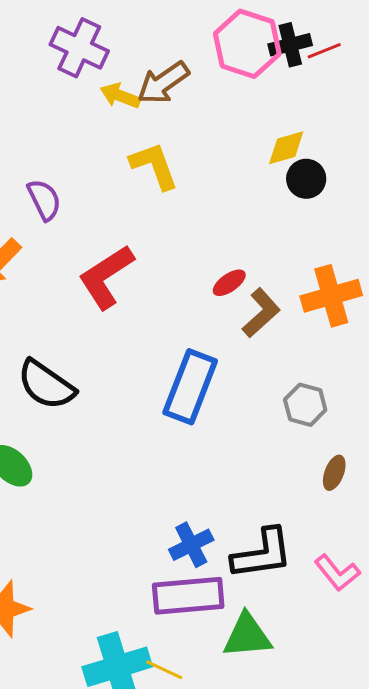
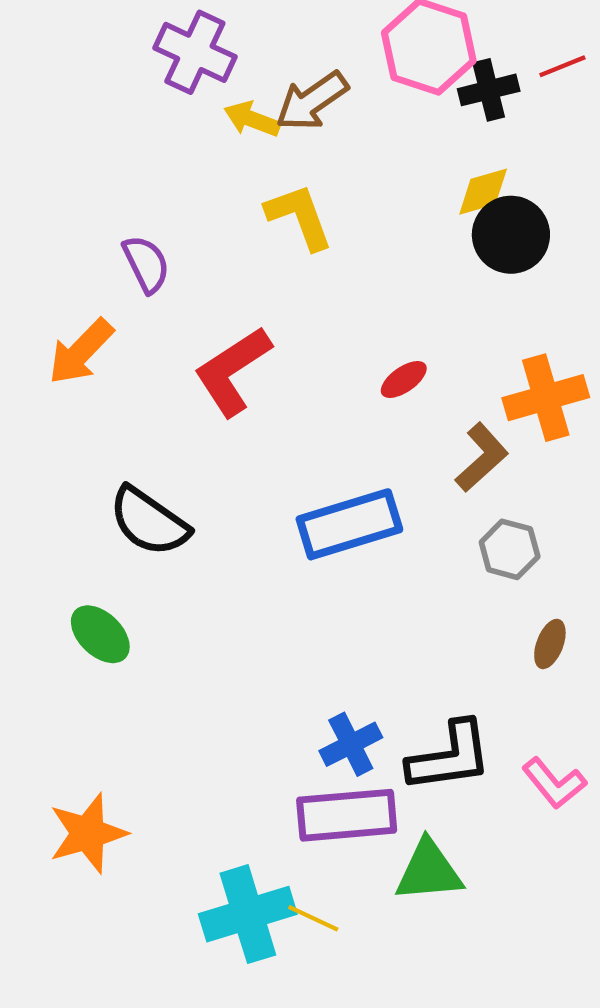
black cross: (290, 45) -> (489, 90), moved
red line: (324, 51) -> (562, 66), moved
black circle: (306, 179) -> (511, 235), size x1.4
brown L-shape: (261, 313) -> (482, 457), moved
blue rectangle: (190, 387) -> (349, 524), turned 52

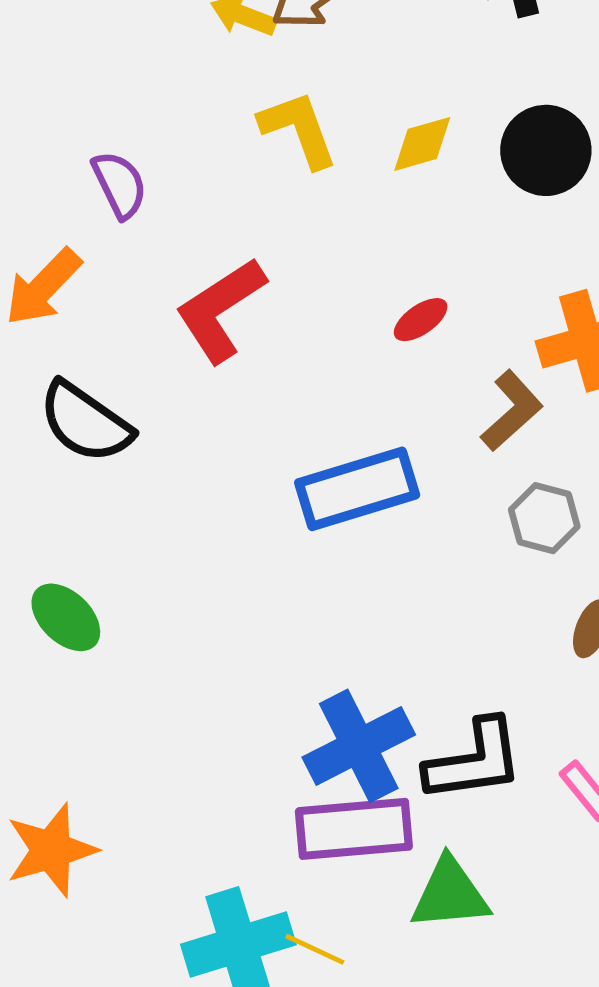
yellow diamond: (483, 192) -> (422, 144), moved
black semicircle: (149, 521) -> (85, 422), moved
blue cross: (351, 744) -> (359, 746), size x1.5

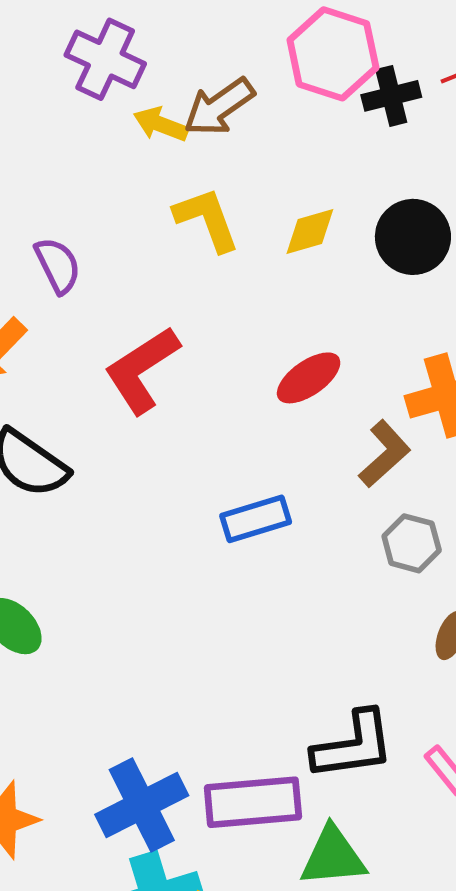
red ellipse: (421, 320) -> (309, 378), size x1.4
blue rectangle: (357, 489) -> (256, 519), size x0.7
blue cross: (359, 746) -> (142, 805), moved

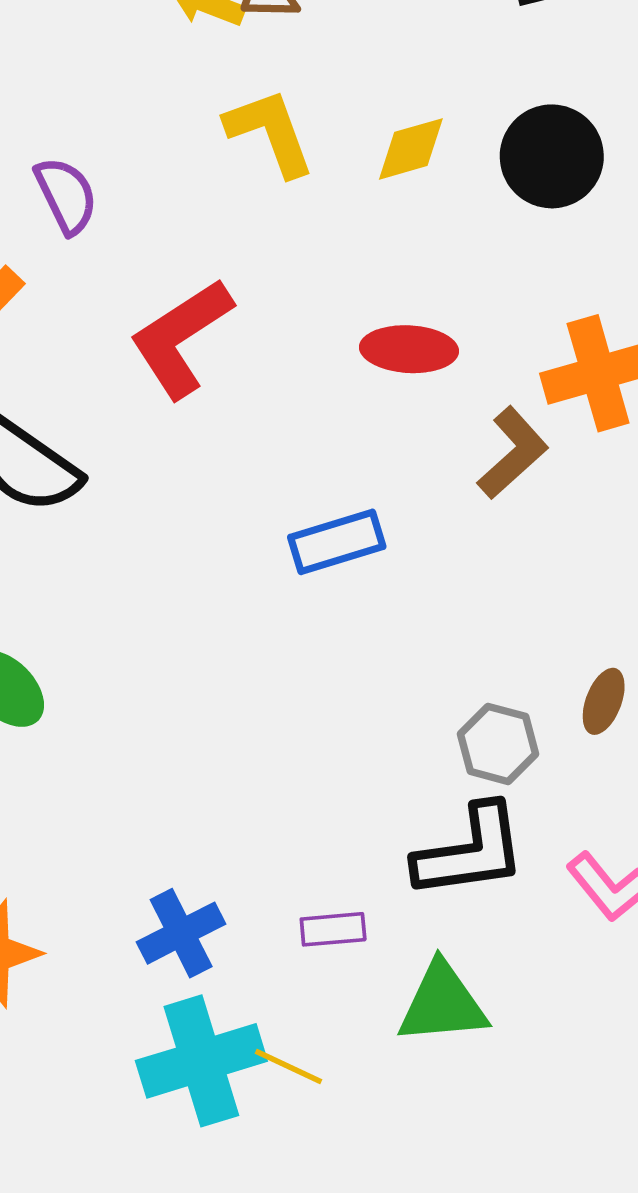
red ellipse: (309, 378) -> (409, 349), turned 38
gray hexagon: (412, 543) -> (498, 744), moved
purple rectangle: (253, 802) -> (333, 929), size x0.5
blue cross: (142, 805) -> (181, 933), size x0.7

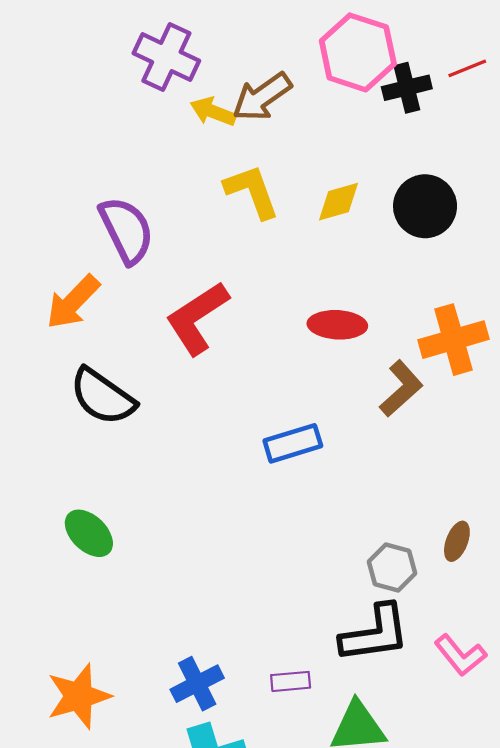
purple semicircle: (66, 195) -> (126, 230), size x1.4

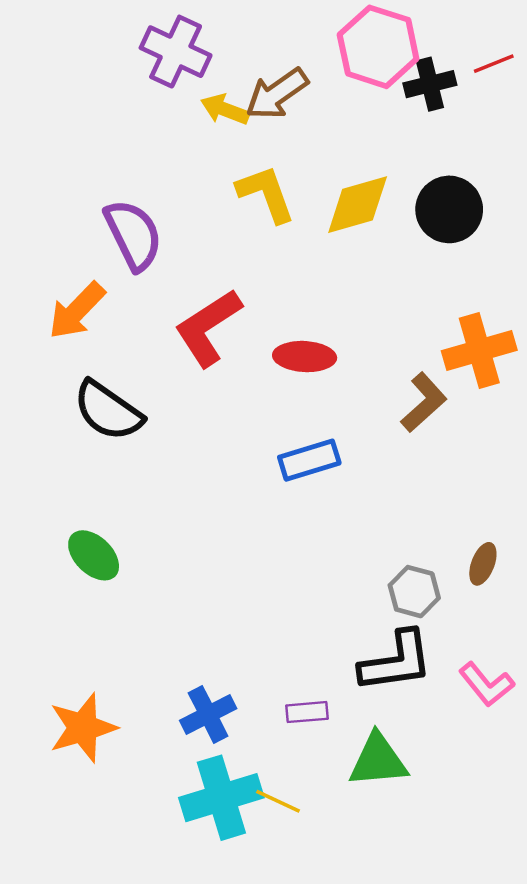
yellow diamond: (338, 202) -> (358, 205), size x1.4
red ellipse: (337, 325) -> (305, 357), moved

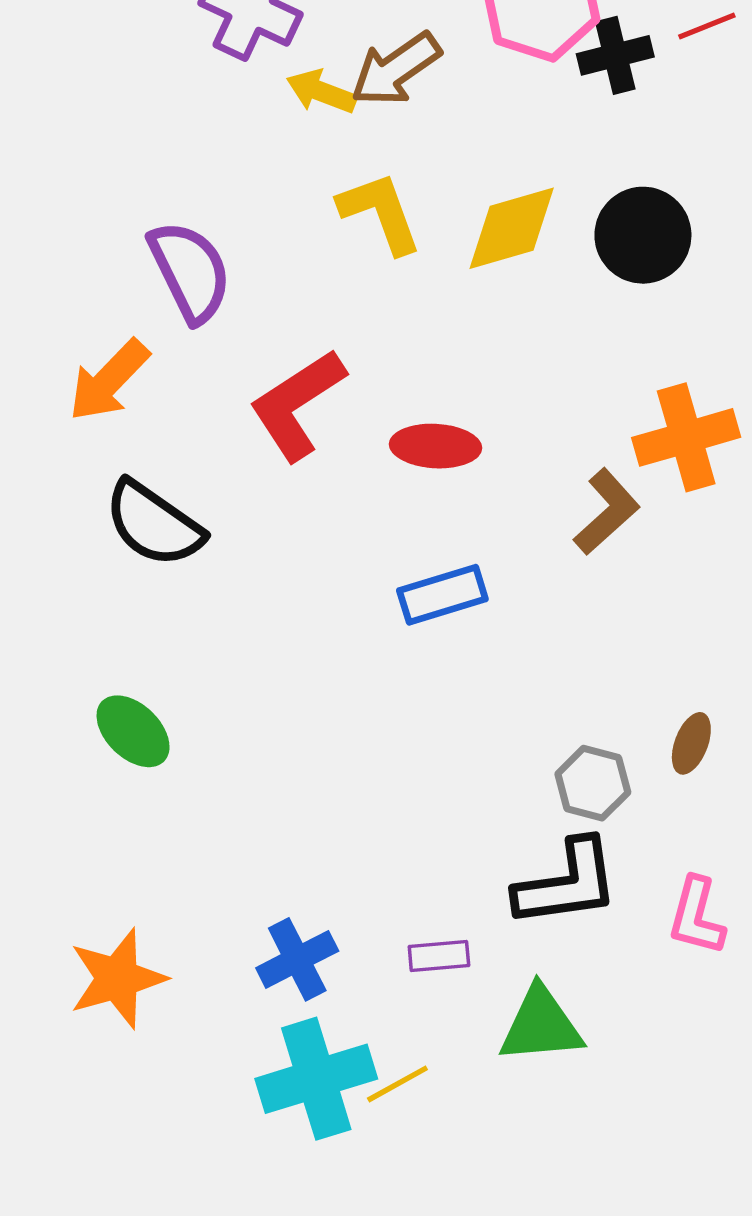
pink L-shape: (487, 684) -> (697, 916), turned 54
yellow line: (278, 801) -> (397, 1084), turned -54

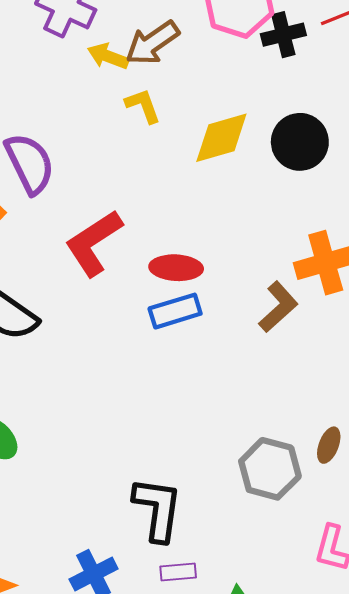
yellow L-shape: (380, 213) -> (143, 106), moved, size x0.7
blue rectangle: (442, 595) -> (175, 311), moved
gray hexagon: (593, 783) -> (270, 469), size x1.4
black L-shape: (567, 883) -> (158, 509), moved, turned -74

